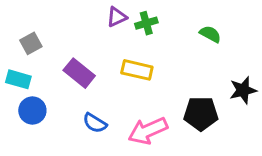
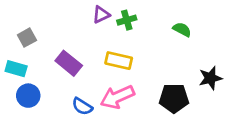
pink arrow: (148, 131) -> (117, 97), moved

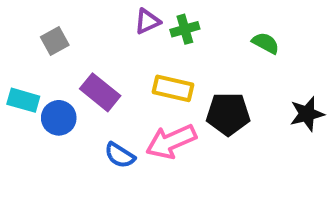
gray square: (27, 38) -> (55, 41), moved
blue circle: (28, 96) -> (59, 118), moved
black pentagon: (174, 98) -> (228, 114), moved

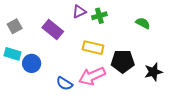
gray square: (55, 41) -> (15, 26), moved
purple rectangle: (100, 92) -> (53, 30), moved
black star: (307, 114) -> (153, 72), moved

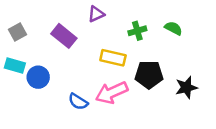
green cross: (99, 16) -> (137, 31), moved

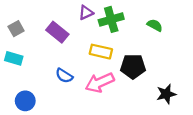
green cross: (137, 31) -> (111, 19), moved, size x1.5
blue circle: (38, 77) -> (25, 101), moved
black star: (186, 87) -> (166, 94), moved
blue semicircle: (78, 102) -> (64, 76), moved

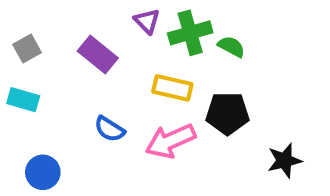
purple triangle: (86, 13) -> (147, 21), turned -49
green semicircle: (155, 25) -> (231, 47), moved

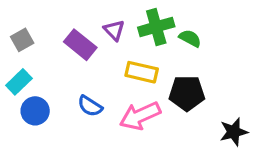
purple triangle: (147, 21) -> (114, 30), moved
cyan rectangle: (23, 100) -> (19, 82), turned -60
blue circle: (43, 172) -> (35, 111), moved

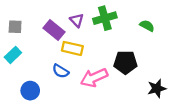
green semicircle: (190, 38) -> (147, 26), moved
gray square: (22, 40) -> (15, 27), turned 32
yellow rectangle: (142, 72) -> (72, 48), moved
blue circle: (35, 111) -> (30, 91), moved

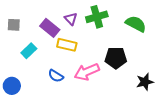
green semicircle: (147, 26) -> (136, 24), size x1.5
cyan rectangle: (13, 55) -> (29, 51), moved
blue semicircle: (60, 71) -> (56, 76), moved
blue circle: (30, 91) -> (12, 86), moved

